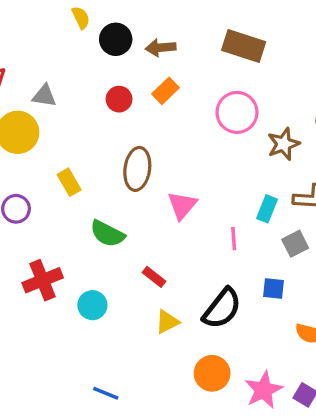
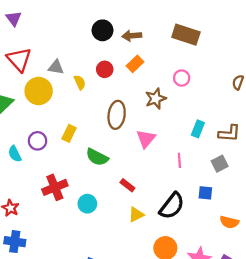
yellow semicircle: (81, 18) -> (80, 82), moved
pink circle: (237, 112) -> (182, 78), size x0.6
brown star: (284, 144) -> (156, 99), moved
yellow rectangle: (69, 182) -> (69, 133), moved, turned 56
cyan rectangle: (267, 209) -> (198, 129), moved

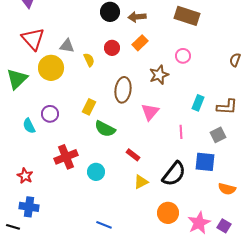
yellow rectangle: (69, 133) -> (89, 107), moved
blue square: (205, 193) -> (205, 162), size x1.5

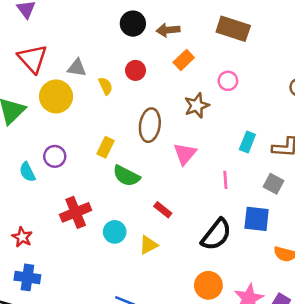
orange rectangle: (140, 43) -> (184, 60), moved
gray square: (218, 135) -> (274, 184), turned -35
yellow triangle: (141, 182) -> (149, 245), moved

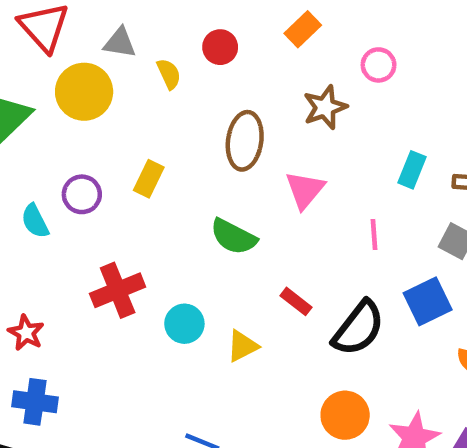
yellow rectangle: (106, 147) -> (149, 179), moved
green semicircle: (126, 176) -> (234, 237), moved
red rectangle: (163, 210) -> (296, 301), moved
blue square: (257, 219) -> (428, 301), turned -32

